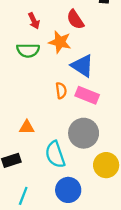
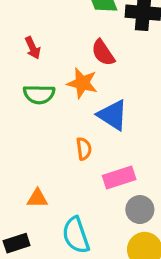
red arrow: (34, 21) -> (33, 48), moved
pink rectangle: (87, 95) -> (119, 178), moved, turned -40
gray circle: (84, 133) -> (140, 210), moved, size x0.7

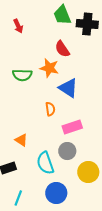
red arrow: (33, 48) -> (18, 26), moved
orange triangle: (37, 198) -> (21, 140), turned 32
gray circle: (140, 210) -> (67, 151), moved

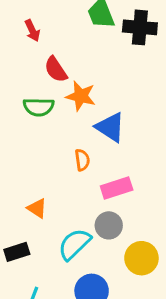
red semicircle: (62, 49) -> (56, 70), moved
cyan semicircle: (45, 163) -> (74, 244), turned 65

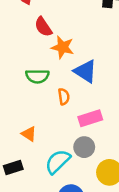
green semicircle: (39, 107) -> (37, 76), moved

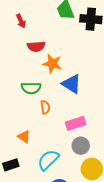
red semicircle: (43, 27) -> (36, 46), turned -60
orange semicircle: (64, 97) -> (45, 107), moved
gray circle: (84, 147) -> (81, 146), moved

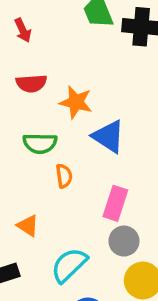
red semicircle: (36, 46) -> (31, 83), moved
pink rectangle: (76, 123) -> (115, 203), turned -54

